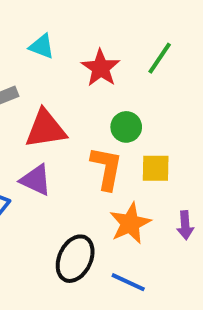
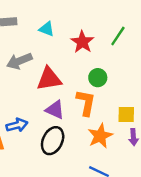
yellow square: (156, 168) -> (126, 114), moved
purple triangle: (36, 180) -> (55, 110), moved
black ellipse: (75, 259) -> (53, 141), moved

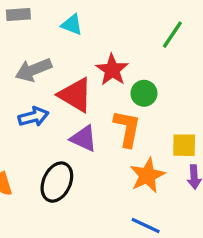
red star: (82, 42) -> (112, 70), moved
red triangle: (49, 79) -> (75, 95), turned 40
blue arrow: (17, 125) -> (33, 117), moved
black ellipse: (53, 141) -> (57, 182), moved

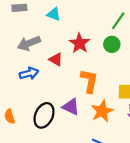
green circle: (144, 93) -> (112, 44), moved
red triangle: (75, 95) -> (56, 59), size x0.6
purple triangle: (84, 138) -> (71, 107), moved

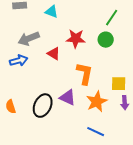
red star: (80, 43) -> (76, 39), turned -30
blue arrow: (29, 73) -> (19, 61), moved

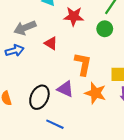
red star: (76, 39) -> (74, 16), moved
orange star: (97, 102) -> (95, 93), turned -30
blue line: (96, 132) -> (55, 124), moved

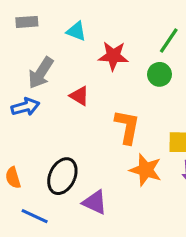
gray arrow: (25, 28) -> (41, 73), turned -35
purple triangle: (65, 89) -> (95, 202), moved
blue line: (55, 124) -> (35, 216), moved

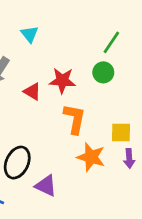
cyan triangle: (76, 31) -> (30, 34), turned 30
red star: (113, 56) -> (62, 81), moved

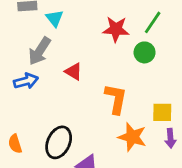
cyan triangle: (30, 34) -> (55, 18), moved
red star: (62, 81) -> (116, 29), moved

